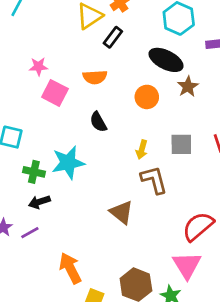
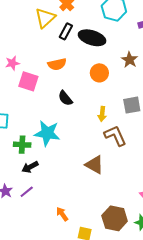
black ellipse: (166, 60) -> (92, 38), moved
cyan star: (68, 163) -> (47, 133), turned 30
orange arrow: (70, 268) -> (62, 214), size x0.6

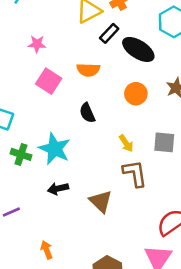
pink star: (12, 63) -> (37, 44), moved
yellow arrow: (102, 114) -> (126, 143), turned -56
black arrow: (30, 167) -> (58, 189), moved

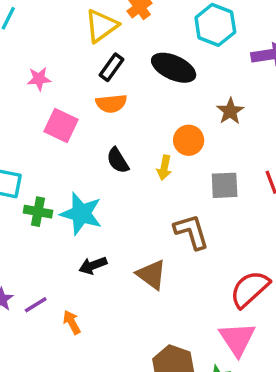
black rectangle: (109, 33) -> (111, 67), moved
orange circle: (136, 94) -> (189, 140), moved
yellow arrow: (126, 143) -> (164, 168), moved, turned 54
green cross: (21, 154) -> (38, 212), moved
orange arrow: (47, 250) -> (72, 322), moved

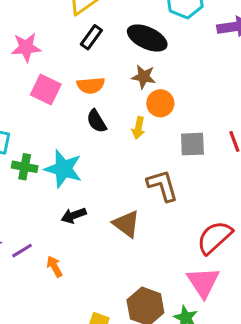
pink star: (39, 79) -> (26, 47), size x1.4
orange semicircle: (111, 103) -> (91, 85), moved
brown star: (230, 111) -> (144, 77), moved, turned -30

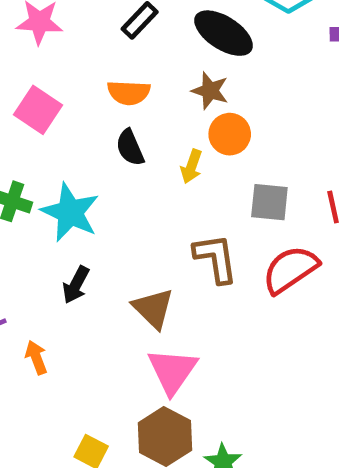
pink square: (46, 89) -> (38, 110), moved
black arrow: (74, 215) -> (76, 285), turned -50
red semicircle: (215, 237) -> (290, 270), moved
pink triangle: (203, 282) -> (172, 371), moved

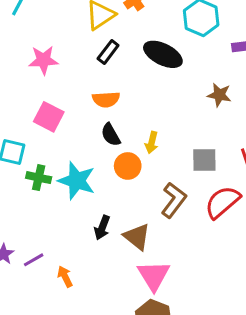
brown star: (210, 91) -> (219, 95), moved
orange circle: (230, 134) -> (128, 166), moved
brown L-shape: (216, 258) -> (174, 200), turned 52
black arrow: (76, 285) -> (102, 228), moved

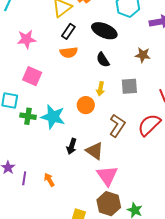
orange semicircle: (106, 99) -> (69, 52), moved
black semicircle: (111, 135) -> (103, 60), moved
gray square: (204, 160) -> (129, 86), moved
purple line: (34, 260) -> (24, 178), moved, turned -48

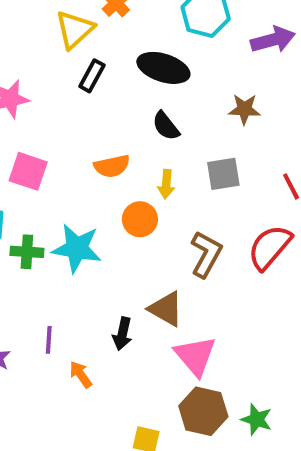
orange semicircle: (69, 52) -> (112, 166), moved
black arrow: (72, 146) -> (122, 334), moved
purple line: (24, 178) -> (49, 340), moved

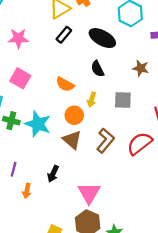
orange semicircle: (112, 166) -> (65, 84), turned 30
brown triangle: (166, 309) -> (72, 140), moved
orange arrow: (81, 375) -> (27, 191), turned -144

